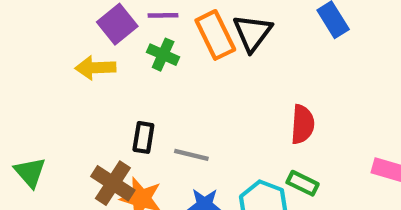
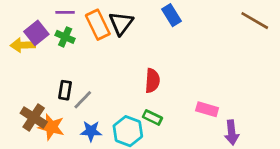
purple square: (117, 24) -> (36, 33), moved
black rectangle: (143, 137) -> (65, 90), moved
gray line: (191, 155) -> (83, 100), turned -60

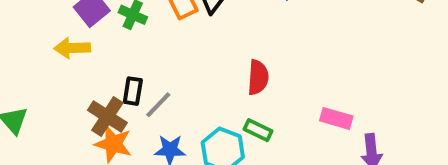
yellow arrow: (23, 45) -> (72, 48), moved
brown cross: (34, 117) -> (107, 116), moved

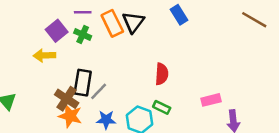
black rectangle: (133, 91) -> (83, 83), size x1.5
pink rectangle: (336, 118) -> (211, 100), turned -30

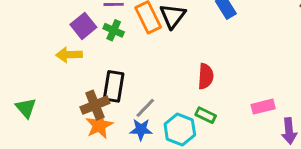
gray line: (99, 91) -> (145, 108), moved
brown cross: (67, 99) -> (95, 105), turned 35
orange star: (70, 116) -> (99, 125), turned 30

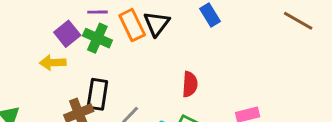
green cross: (114, 30) -> (97, 38), size x1.4

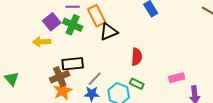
black triangle: (157, 24) -> (109, 32), moved, turned 30
black rectangle: (97, 94) -> (73, 64), turned 75

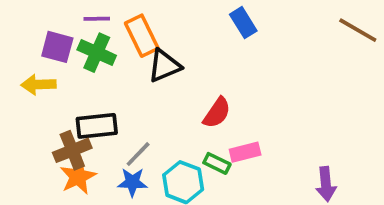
purple square: (52, 22) -> (57, 47), turned -36
red semicircle: (137, 57) -> (217, 113), turned 30
pink rectangle: (177, 78) -> (245, 152), moved

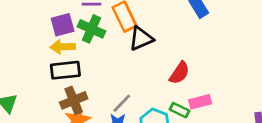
purple square: (57, 47) -> (63, 25), turned -30
yellow arrow: (38, 85) -> (63, 47), moved
black rectangle: (97, 126) -> (65, 70), moved

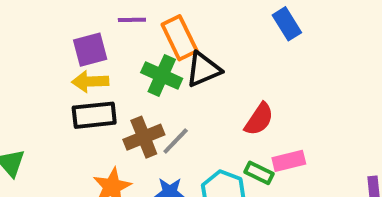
green cross: (91, 29) -> (162, 75), moved
brown cross: (74, 100) -> (144, 137), moved
gray line: (122, 103) -> (176, 141), moved

